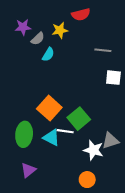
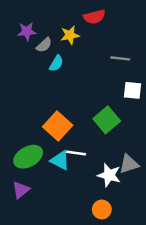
green square: (79, 119) -> (107, 120), moved
green ellipse: (24, 134) -> (28, 157), turned 55
purple triangle: (28, 170) -> (21, 190), moved

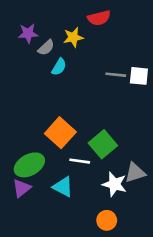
gray line: (120, 58) -> (116, 75), moved
white square: (132, 90) -> (139, 76), moved
green square: (107, 120) -> (103, 144), moved
cyan triangle: (60, 160) -> (63, 187), moved
purple triangle: (21, 190) -> (22, 188), moved

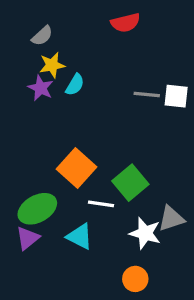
purple star: (28, 33) -> (41, 88), moved, turned 30
yellow star: (73, 37) -> (52, 65), moved
gray semicircle: (46, 48) -> (42, 36), moved

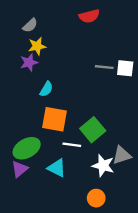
cyan semicircle: (75, 85) -> (46, 89), moved
purple star: (41, 88) -> (29, 62), turned 30
orange square: (77, 168) -> (54, 119), turned -32

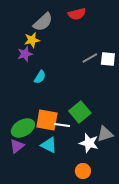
gray semicircle: (30, 25) -> (43, 22), moved, size x1.5
gray line: (104, 67) -> (90, 58), turned -35
orange square: (54, 119) -> (47, 120), moved

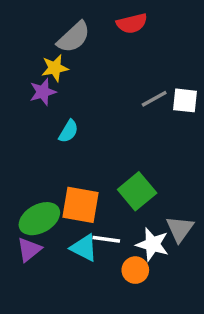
white line: (62, 125) -> (106, 239), moved
gray triangle: (105, 134) -> (180, 229), turned -36
orange circle: (83, 171) -> (135, 270), moved

